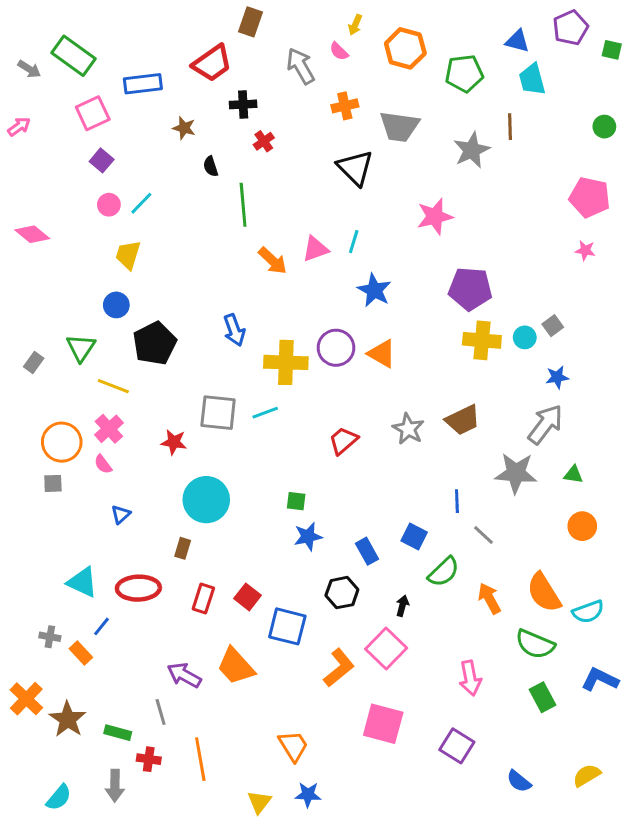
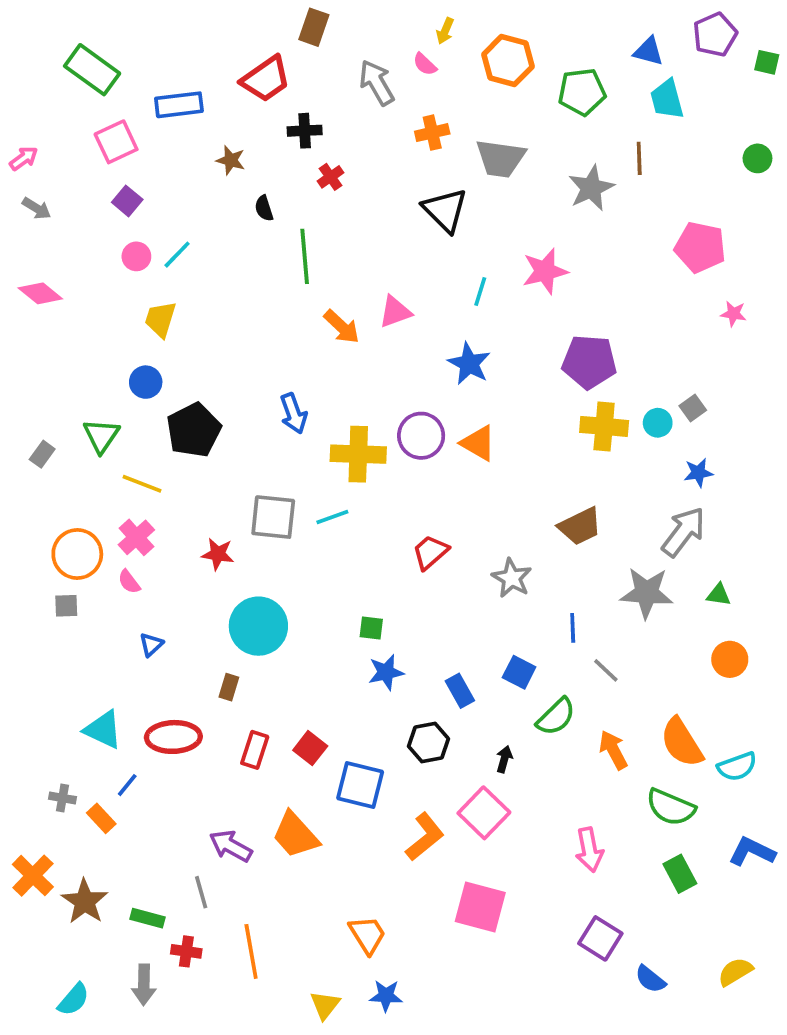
gray arrow: (29, 69) -> (37, 208), moved
pink pentagon: (590, 197) -> (700, 247), moved
cyan line: (354, 242) -> (480, 292), moved
gray star: (408, 429) -> (512, 578), moved
purple square: (457, 746) -> (600, 938), moved

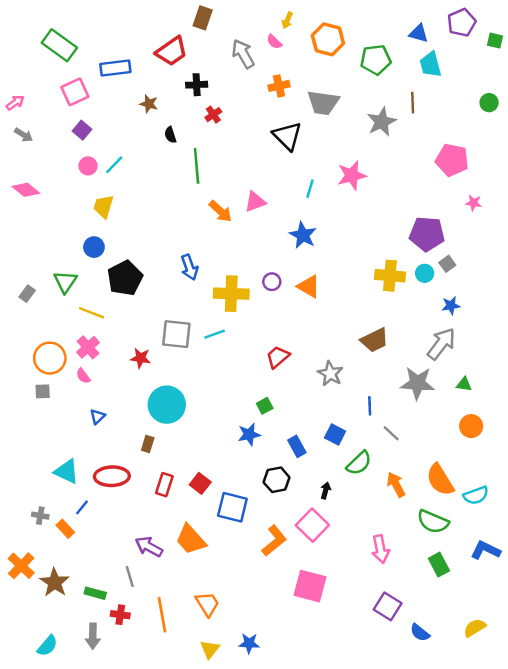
purple pentagon: (589, 362) -> (427, 234), moved
purple circle: (421, 436) -> (272, 282), size x0.6
green square: (371, 628) -> (265, 406), moved, turned -35
orange trapezoid: (367, 935) -> (207, 604), moved

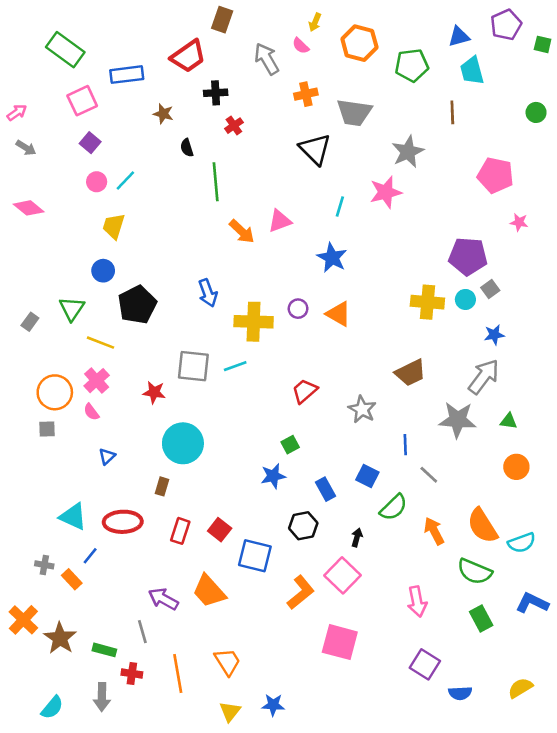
blue triangle: (419, 33) -> (459, 37), turned -30
gray star: (382, 122) -> (408, 152), moved
blue semicircle: (420, 633) -> (460, 693), turned -42

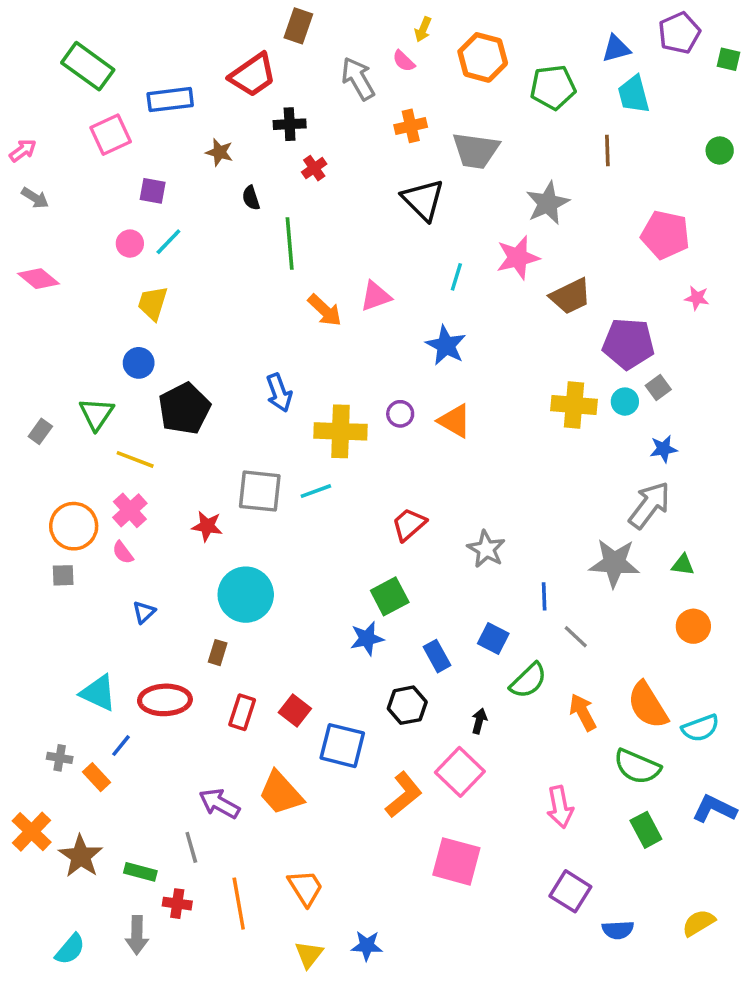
purple square: (90, 143) -> (153, 191), moved, turned -30
brown trapezoid: (410, 373) -> (570, 296), moved
green square: (290, 445) -> (390, 596), size x1.5

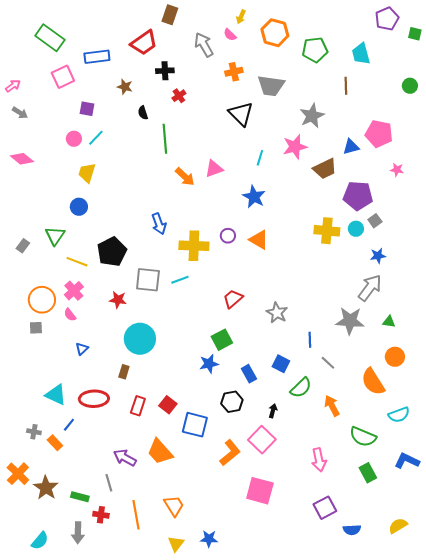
blue triangle: (616, 49) -> (351, 147), moved
black pentagon: (184, 409) -> (112, 252), moved
orange semicircle: (648, 705) -> (373, 382), moved
purple square: (570, 891) -> (325, 508), turned 30

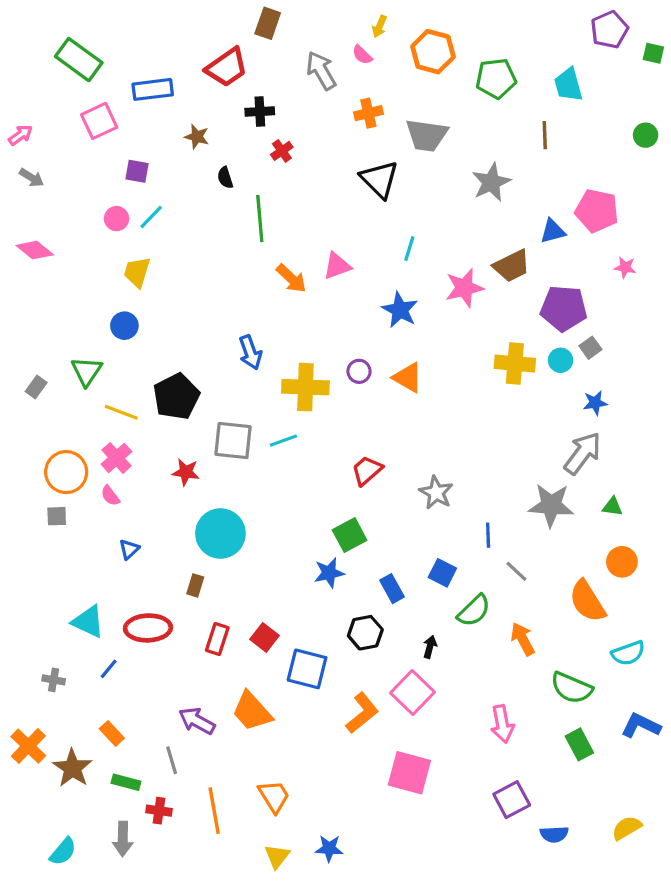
pink star: (295, 147) -> (464, 288), moved
orange rectangle: (55, 443) -> (112, 733), moved

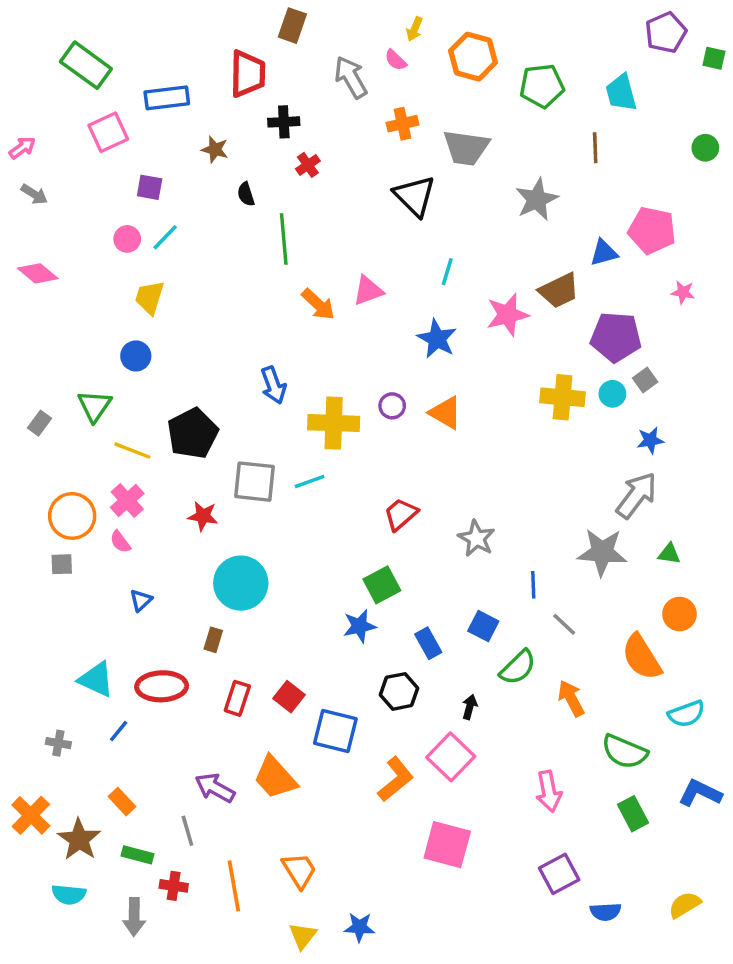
red trapezoid: (227, 67) -> (248, 74), turned -54
cyan semicircle: (63, 852) -> (69, 894), moved, turned 56

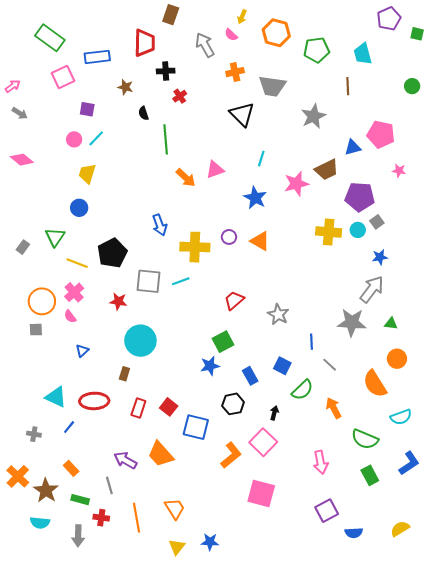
blue L-shape: (700, 793) -> (409, 463), turned 120

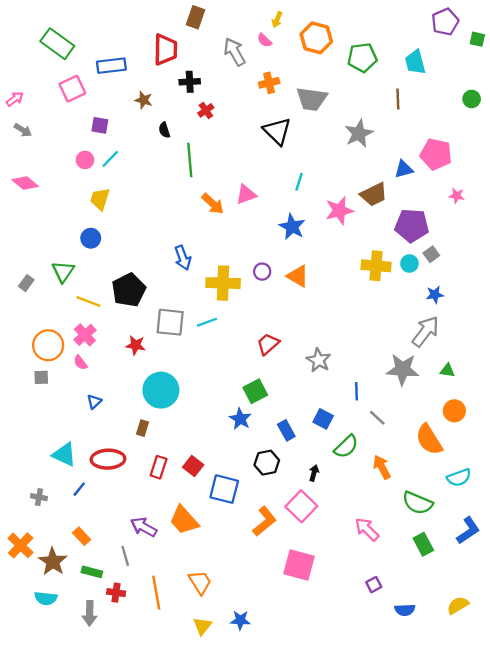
blue star: (210, 366) -> (240, 419), turned -30
pink arrow: (321, 462) -> (367, 529), turned 145
purple square: (327, 511) -> (374, 585), size x0.6

